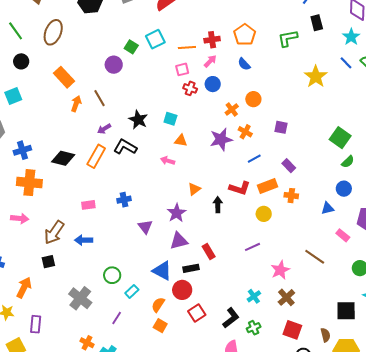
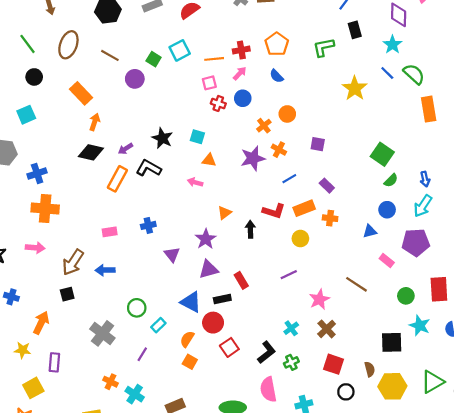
brown line: (100, 98) -> (110, 55), moved, turned -30
black diamond: (63, 158) -> (91, 152), moved

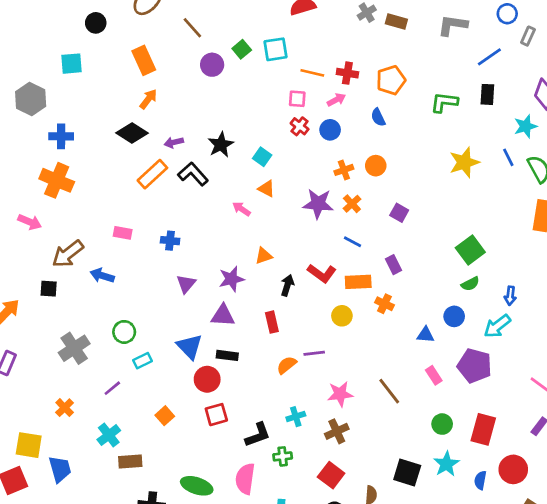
blue line: (289, 179) -> (353, 242), turned 40
red rectangle: (241, 280) -> (272, 322), moved
orange semicircle: (187, 339) -> (287, 365), moved
cyan cross: (135, 394) -> (109, 435), moved

